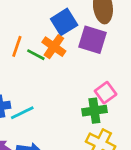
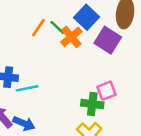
blue square: (64, 22) -> (87, 17), turned -30
green line: (36, 55) -> (57, 28), moved

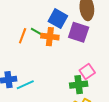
orange cross: (71, 37) -> (50, 37), turned -30

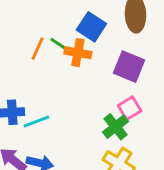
purple square: (79, 32) -> (129, 67), moved
green cross: (79, 85) -> (116, 127), turned -36

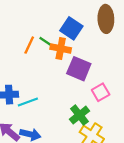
purple square: (129, 67) -> (79, 69), moved
green cross: (116, 127) -> (79, 115), moved

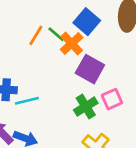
orange cross: (61, 49) -> (72, 43), turned 30
green cross: (79, 115) -> (86, 107), moved

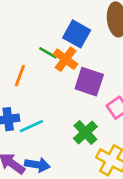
orange line: (36, 35) -> (20, 76), moved
green cross: (86, 107) -> (85, 132), moved

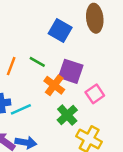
green line: (48, 53) -> (37, 62), moved
orange cross: (66, 59) -> (54, 85), moved

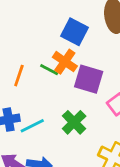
orange cross: (54, 85) -> (65, 62), moved
green cross: (67, 115) -> (74, 122), moved

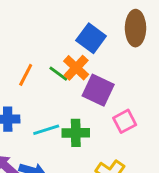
green cross: (74, 122) -> (76, 133), turned 35
cyan line: (32, 126) -> (46, 130), moved

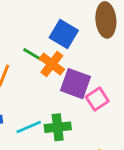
green line: (58, 74) -> (32, 54), moved
pink square: (125, 121) -> (97, 99), moved

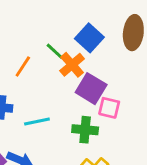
pink square: (97, 99) -> (109, 108), turned 35
green cross: (58, 127) -> (85, 130), moved

